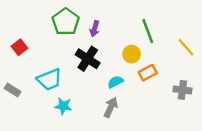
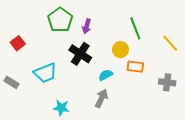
orange rectangle: (148, 73) -> (135, 67), turned 35
cyan star: (63, 106) -> (61, 108), moved

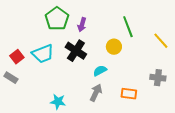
red square: (18, 43) -> (17, 57), moved
orange rectangle: (135, 67) -> (129, 94), moved
cyan trapezoid: (45, 73) -> (43, 54), moved

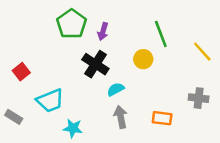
cyan trapezoid: (43, 54) -> (50, 101), moved
cyan semicircle: (100, 71) -> (116, 89), moved
gray rectangle: (11, 78) -> (14, 117), moved
gray arrow: (96, 93) -> (121, 117), turned -36

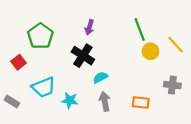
green pentagon: (72, 24) -> (40, 36), moved
yellow circle: (143, 59) -> (151, 51), moved
cyan star: (73, 128) -> (70, 100), moved

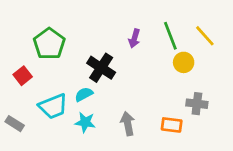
purple arrow: (89, 27) -> (134, 38), moved
yellow line: (176, 45) -> (205, 36), moved
cyan semicircle: (100, 77) -> (84, 94), moved
gray cross: (172, 85) -> (197, 104), moved

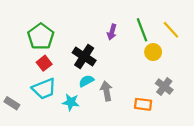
red square: (23, 76) -> (44, 63), moved
cyan semicircle: (84, 94) -> (86, 81), moved
gray cross: (197, 104) -> (164, 87), turned 30
gray arrow: (128, 124) -> (106, 91), moved

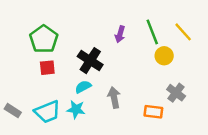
red square: (44, 63) -> (47, 68), turned 32
cyan semicircle: (86, 81) -> (83, 87), moved
cyan trapezoid: (44, 89) -> (47, 112), moved

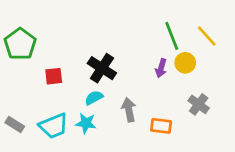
purple arrow: (120, 34) -> (161, 68), moved
green pentagon: (44, 39) -> (20, 44), moved
orange rectangle: (153, 112) -> (161, 126), moved

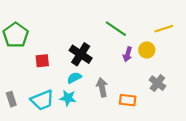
green line: (172, 36) -> (116, 29), moved, turned -35
yellow line: (207, 36) -> (164, 29), turned -66
gray rectangle: (15, 125) -> (11, 99), turned 40

